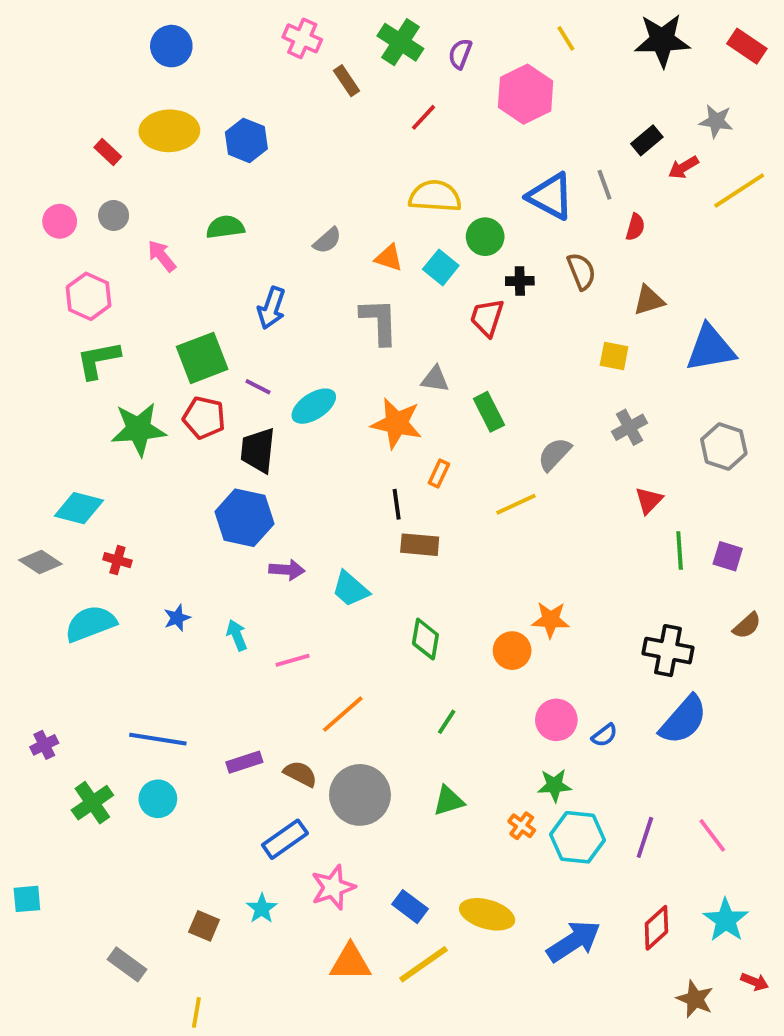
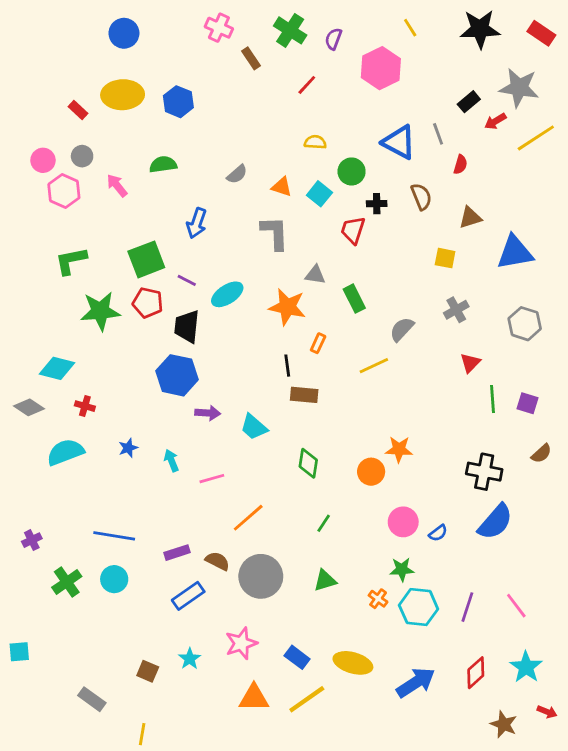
gray star: (716, 121) -> (519, 88), size x1.6
yellow semicircle: (435, 196) -> (315, 142), size x0.6
pink hexagon: (89, 296) -> (64, 191), moved
blue rectangle: (285, 839) -> (188, 596), moved

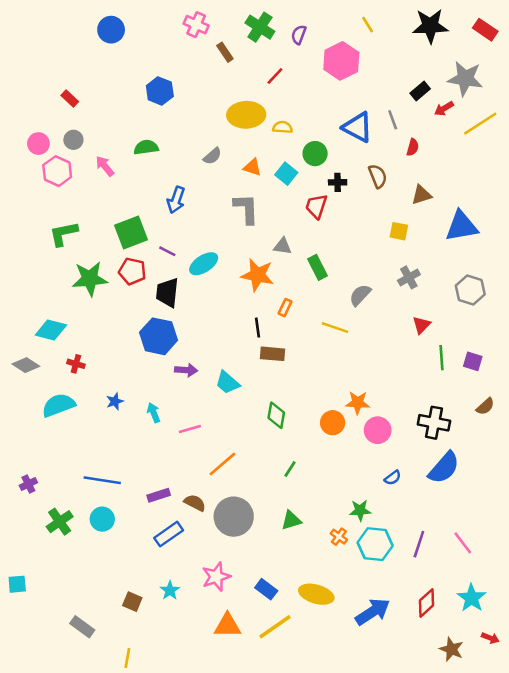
yellow ellipse: (123, 95) -> (246, 115), moved
yellow line: (374, 366) -> (335, 328), turned 44
pink circle: (403, 522) -> (378, 430), moved

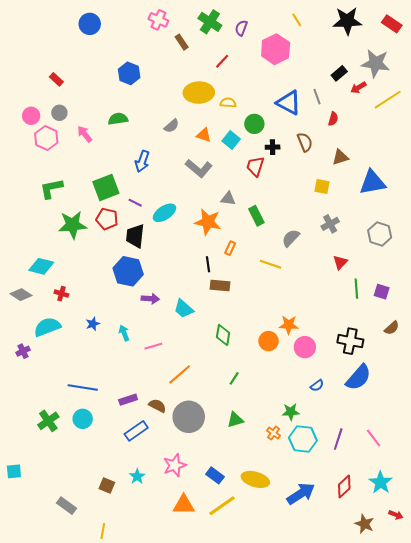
gray L-shape: (246, 209) -> (199, 168), turned 132
purple cross: (28, 484) -> (23, 351), moved

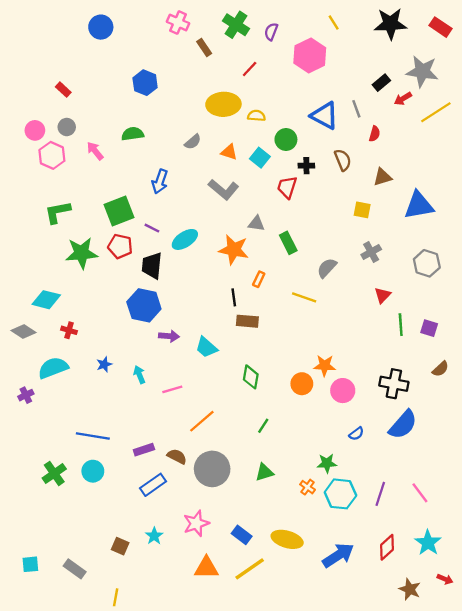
cyan square: (14, 471) -> (30, 564), moved

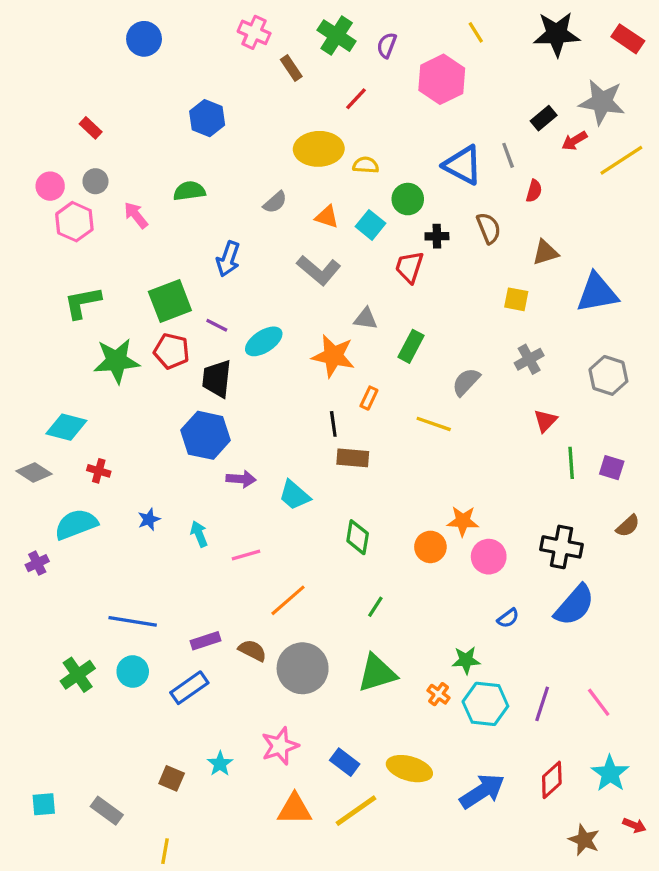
green rectangle: (288, 243) -> (411, 346), turned 55
green triangle: (264, 472) -> (377, 673), size x1.5
blue rectangle: (153, 485) -> (189, 688), moved

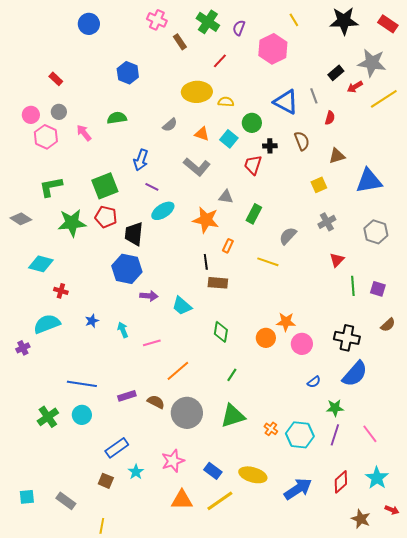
yellow square: (516, 299) -> (319, 185), turned -35
purple line: (217, 325) -> (152, 187), moved
gray diamond: (34, 472) -> (21, 219), moved
green star: (466, 660) -> (335, 408), moved
blue rectangle: (189, 688) -> (117, 448), moved

